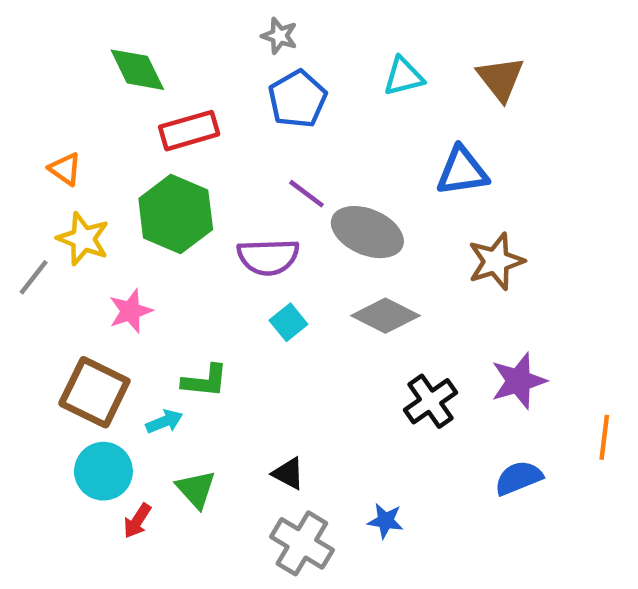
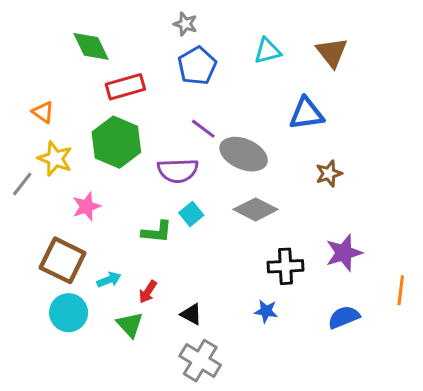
brown star: (496, 261) -> (329, 174), size x0.7
green L-shape: (205, 381) -> (157, 232), moved
black cross: (431, 401) -> (285, 266), turned 32
red arrow: (137, 521) -> (148, 292), moved
blue star: (385, 521) -> (266, 311), moved

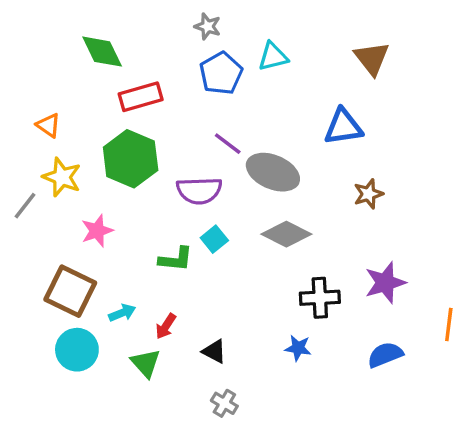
cyan triangle: (268, 51) -> (273, 57), moved
gray cross: (200, 361) -> (224, 403), size x0.6

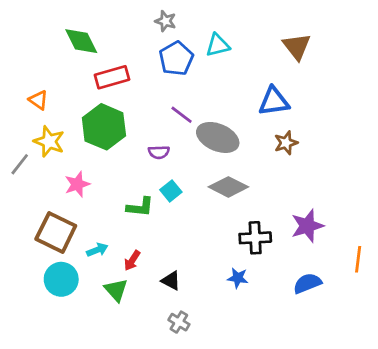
purple semicircle: (199, 191) -> (159, 152), size x0.6
brown star: (368, 194) -> (286, 143), moved

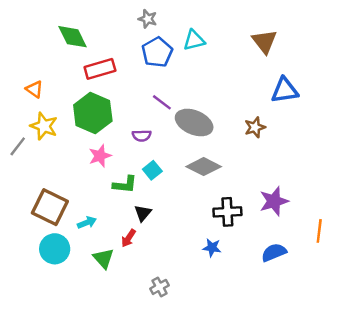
blue triangle: (274, 101) -> (285, 90), moved
pink star: (77, 184) -> (100, 156), moved
red arrow: (132, 261) -> (129, 238), moved
black triangle: (171, 281) -> (143, 213), moved, turned 42
gray cross: (179, 322) -> (160, 287), turned 30

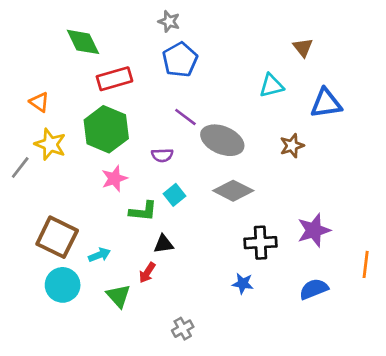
cyan triangle: (194, 40) -> (271, 86), moved
brown triangle: (264, 41) -> (303, 47), size x0.7
black triangle: (143, 213) -> (164, 244), turned 42

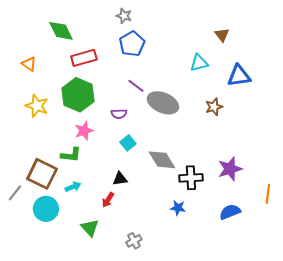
orange triangle: (39, 102) -> (29, 64), moved
gray line: (20, 168) -> (15, 193), moved
gray diamond: (233, 191) -> (162, 160), moved, turned 32
green L-shape: (143, 211) -> (71, 155), moved
green triangle: (119, 296) -> (90, 228), moved

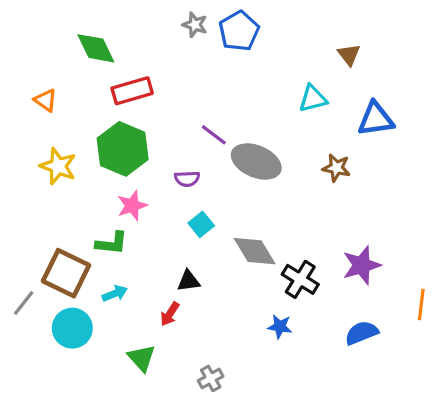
blue pentagon: (132, 44) -> (239, 31), moved
brown star: (214, 107) -> (336, 168), turned 30
black cross: (191, 178) -> (300, 279), turned 35

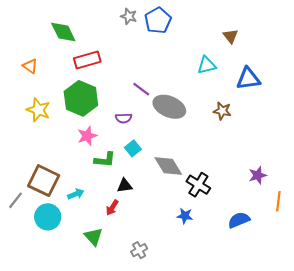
green L-shape: (112, 243) -> (105, 160), moved
purple star: (362, 265) -> (258, 175), moved, size x0.7

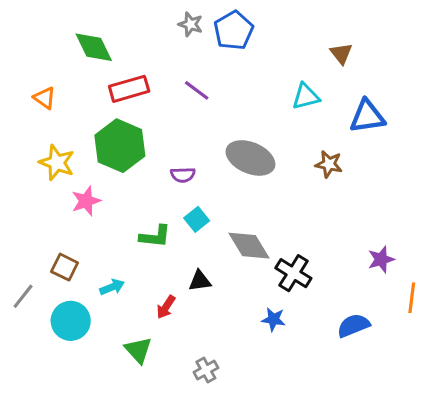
purple line: (141, 89) -> (197, 90), moved
pink star: (87, 136) -> (86, 201), moved
brown square: (44, 181) -> (65, 267), size x0.6
black triangle: (125, 186) -> (200, 281), moved

